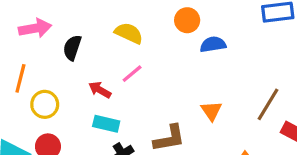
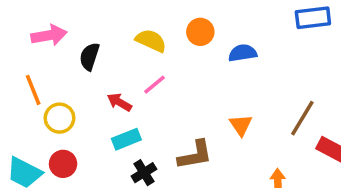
orange circle: (187, 20) -> (200, 32), moved
orange line: (20, 78) -> (33, 90), turned -36
cyan rectangle: (106, 124) -> (126, 139), turned -35

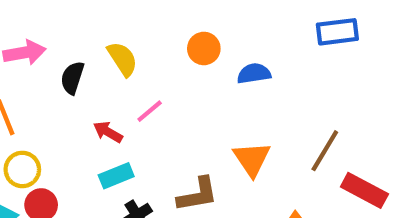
yellow semicircle: (151, 41) -> (122, 59), moved, turned 32
yellow circle: (60, 118) -> (22, 169), moved
orange triangle: (241, 125) -> (252, 159), size x1.4

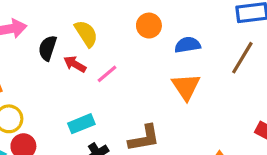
red arrow: (108, 132) -> (75, 64), moved
brown line: (325, 151) -> (242, 58), moved
orange triangle: (252, 159) -> (186, 87), moved

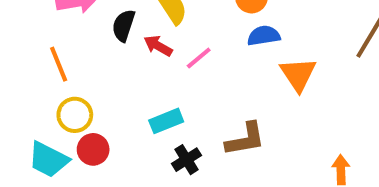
blue semicircle: (188, 45) -> (264, 36), moved

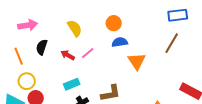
black semicircle: (124, 26) -> (42, 47), moved
red arrow: (158, 46) -> (68, 55), moved

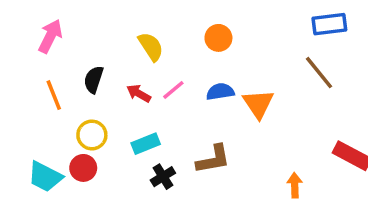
pink arrow: (28, 25) -> (50, 36), moved, turned -54
blue semicircle: (120, 42) -> (220, 92), moved
brown line: (172, 43) -> (319, 73), turned -70
yellow circle: (27, 81) -> (92, 135), moved

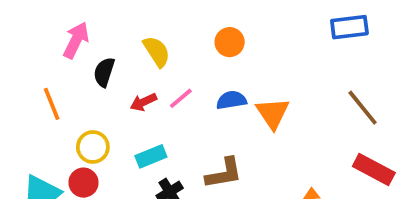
pink arrow: (50, 36) -> (76, 40), moved
brown line: (319, 73) -> (363, 108), moved
black semicircle: (94, 80) -> (104, 72), moved
red arrow: (139, 93) -> (143, 102), turned -55

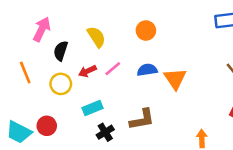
yellow circle: (93, 147) -> (61, 84), moved

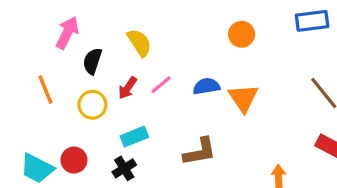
orange circle: (146, 31) -> (242, 34), moved
red arrow: (87, 71) -> (128, 88), turned -30
black cross: (105, 132) -> (124, 168), moved

